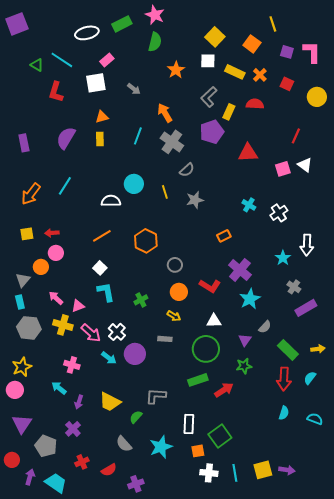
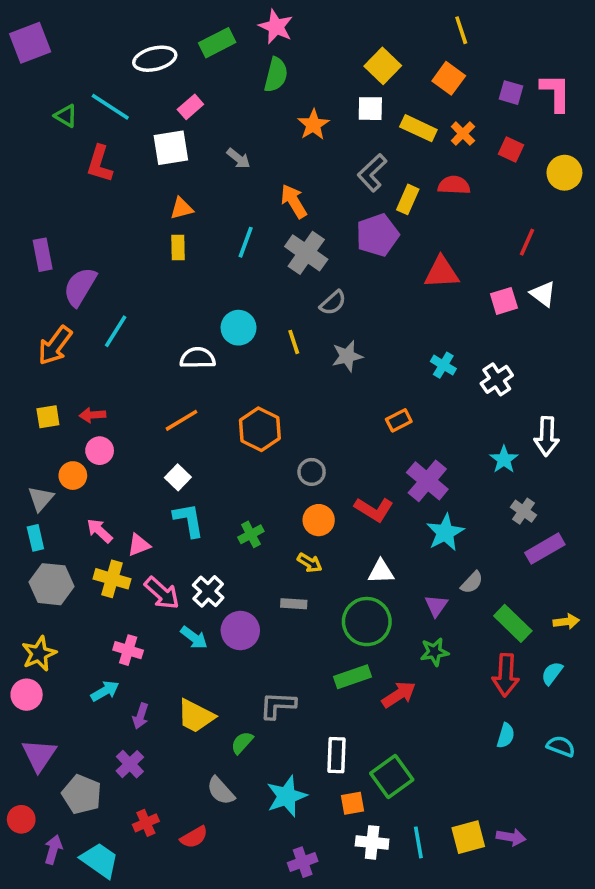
yellow line: (273, 24) -> (461, 30), moved
purple semicircle: (66, 138) -> (80, 287), moved
cyan arrow: (59, 388) -> (105, 691), turned 112
purple cross: (136, 484) -> (303, 862), moved

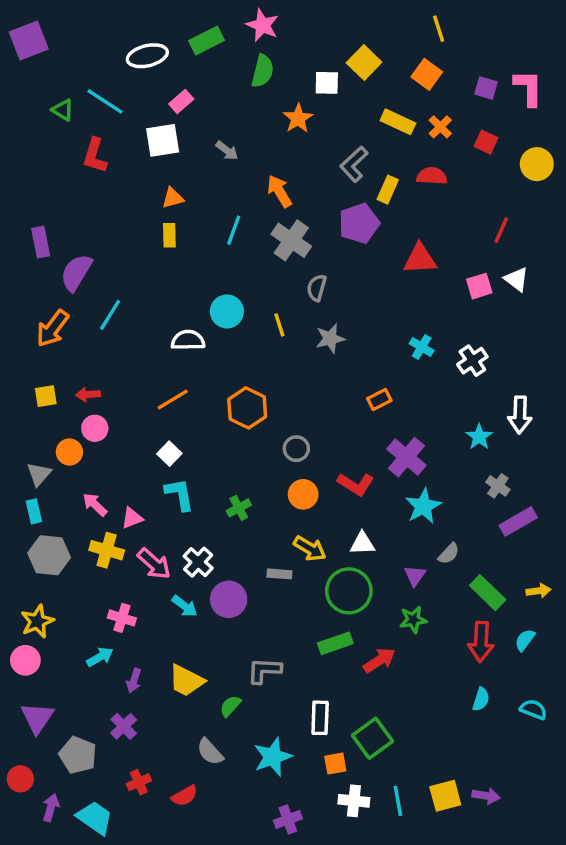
white square: (370, 109) -> (327, 83), moved
gray semicircle: (333, 303) -> (317, 288), turned 148
yellow arrow: (310, 563) -> (310, 549), moved, size x1.4

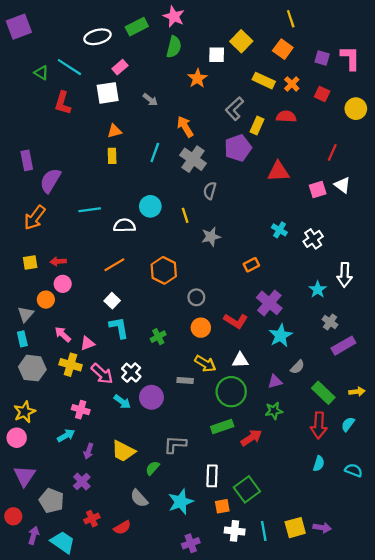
cyan line: (110, 315) -> (90, 210), moved, turned 50
gray star: (330, 339) -> (211, 237), moved
purple triangle: (415, 576) -> (275, 382), turned 40

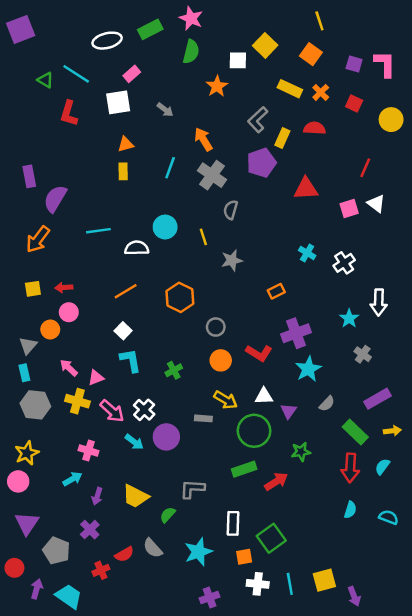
purple cross: (269, 303) -> (296, 333), turned 30
purple rectangle: (343, 346) -> (378, 399), moved
purple triangle: (275, 382) -> (289, 411), moved, turned -40
red semicircle: (122, 528) -> (124, 554), moved
purple arrow: (322, 528) -> (354, 596), moved, turned 60

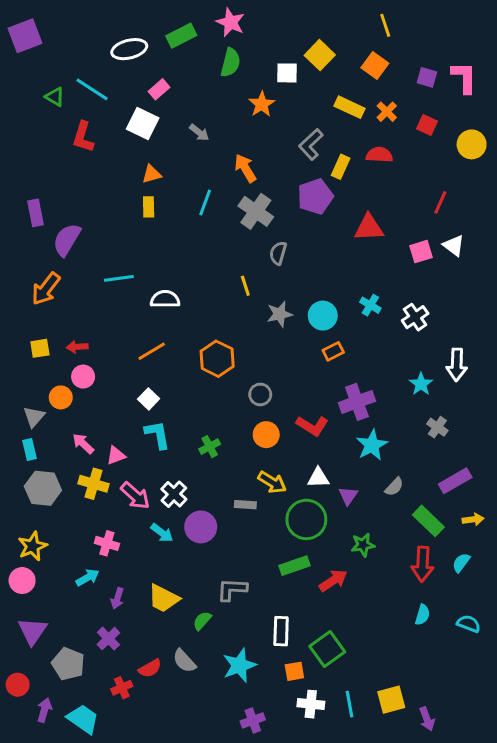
white square: (118, 102) -> (143, 124), turned 35
cyan circle: (165, 227) -> (323, 316), moved

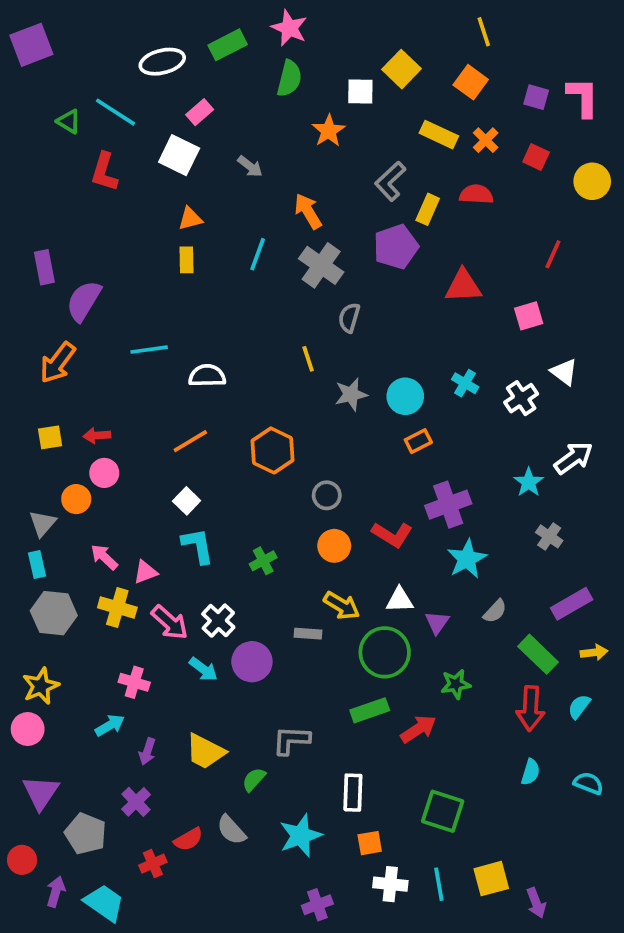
white triangle: (454, 246) -> (564, 372), moved
white arrow: (457, 365) -> (573, 458), turned -128
green square: (327, 649) -> (443, 811), moved, turned -36

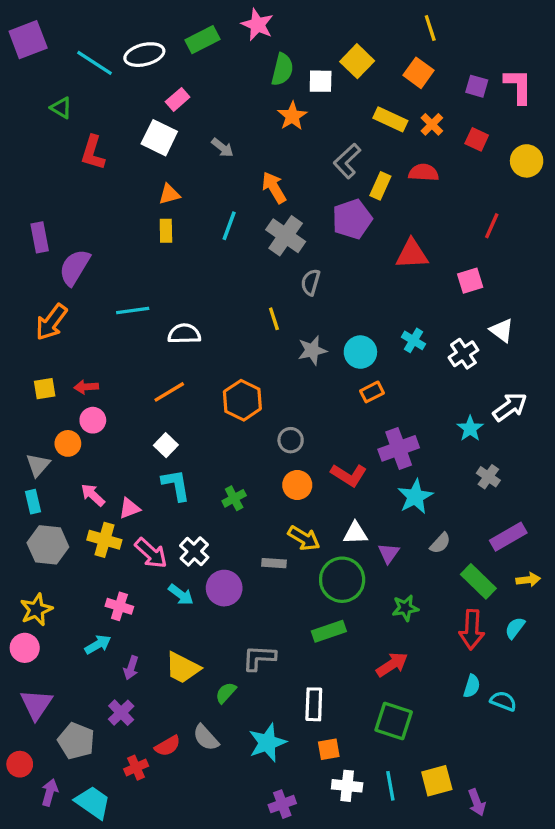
green semicircle: (289, 78) -> (282, 70), moved
cyan line: (115, 112) -> (94, 63), moved
red arrow: (418, 729) -> (392, 664), moved
cyan semicircle: (588, 783) -> (503, 701), moved

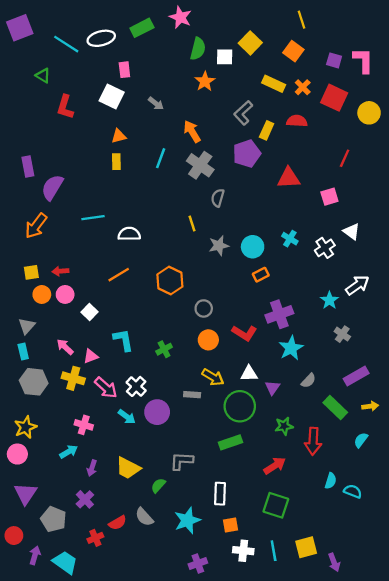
pink rectangle: (178, 99) -> (124, 70), turned -56
red square: (477, 139) -> (334, 98), size x1.6
orange circle: (68, 443) -> (42, 294), moved
white square: (166, 445) -> (90, 312), moved
red arrow: (472, 630) -> (313, 441), moved

